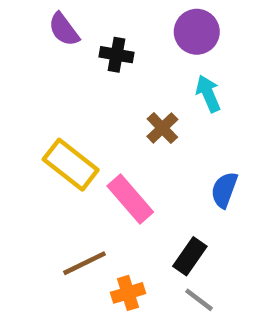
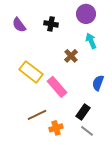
purple semicircle: (64, 29) -> (19, 25), moved

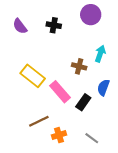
cyan arrow: (91, 41) -> (100, 54), moved, turned 42
brown cross: (71, 56) -> (79, 66), moved, turned -32
black rectangle: (83, 112) -> (83, 102), moved

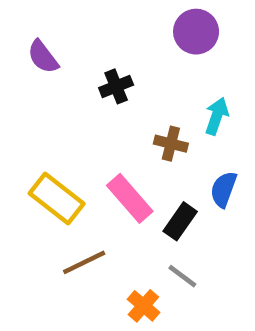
black cross: (54, 25) -> (116, 86), moved, turned -32
yellow rectangle: (33, 76) -> (57, 198), moved
orange cross: (59, 135) -> (143, 306), moved, turned -32
gray line: (92, 138) -> (182, 276), moved

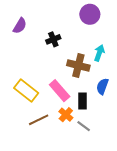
purple semicircle: (43, 57) -> (20, 26), turned -112
brown cross: (171, 144) -> (78, 65), size x1.5
black rectangle: (180, 221) -> (83, 101), turned -35
orange cross: (143, 306) -> (66, 115), moved

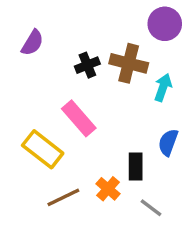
purple circle: (90, 14) -> (165, 24), moved
brown cross: (78, 65) -> (129, 63), moved
pink rectangle: (60, 91) -> (79, 118), moved
gray line: (84, 126) -> (151, 208), moved

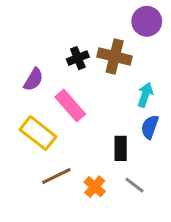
purple semicircle: (32, 43) -> (33, 79), moved
cyan arrow: (163, 87) -> (145, 95), moved
orange cross: (108, 189) -> (95, 187), moved

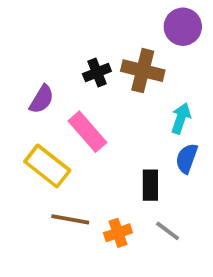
brown line: (56, 176) -> (70, 219), turned 36
orange cross: (95, 187) -> (118, 233), turned 30

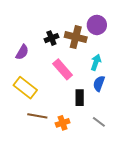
purple circle: (183, 27) -> (97, 25), moved
pink rectangle: (87, 132) -> (63, 69), moved
gray line: (168, 231) -> (99, 122), moved

